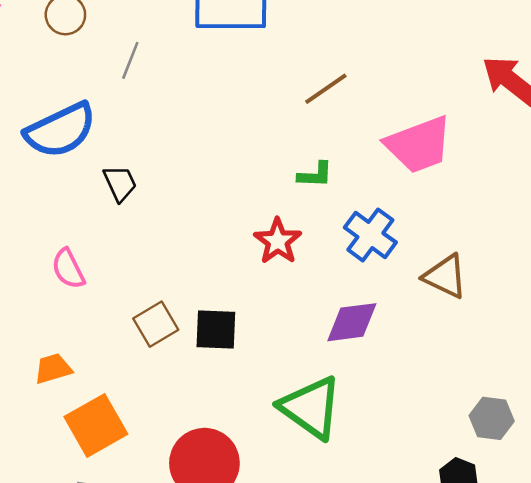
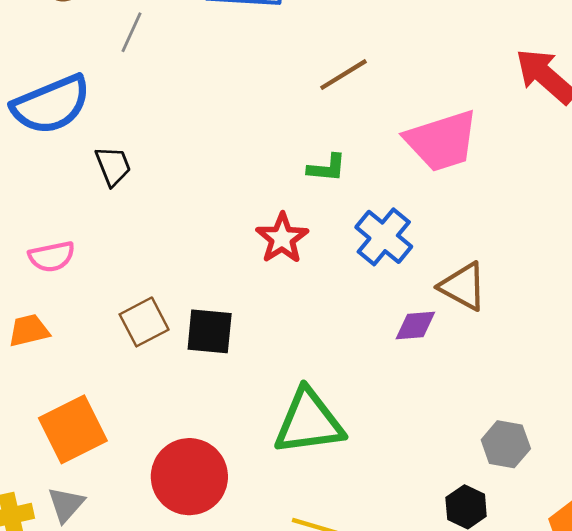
pink semicircle: (68, 269) -> (52, 257), turned -78
purple diamond: (352, 322) -> (415, 326), moved, size x0.7
orange trapezoid: (53, 369) -> (29, 330), moved
green triangle: (311, 408) -> (309, 422), turned -46

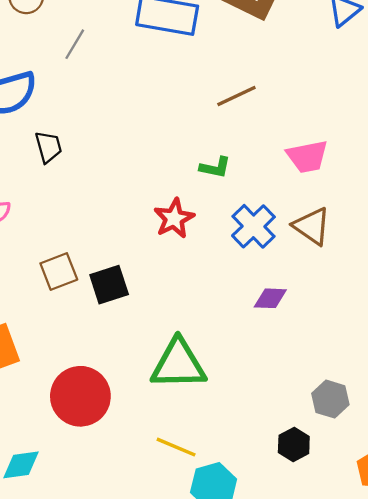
pink trapezoid: (442, 141) -> (307, 157), size x0.7
brown triangle: (463, 286) -> (312, 226), moved
black square: (210, 331) -> (109, 285), turned -30

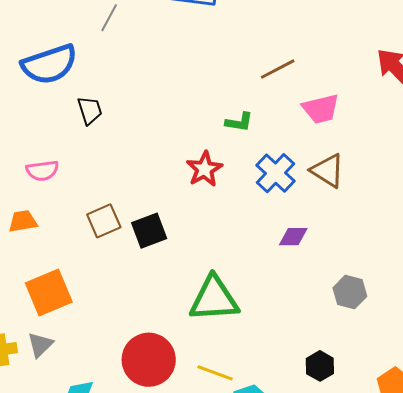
brown line: (236, 96) -> (278, 69), moved
red circle: (80, 396) -> (149, 360), moved
gray hexagon: (330, 399) -> (350, 292), moved

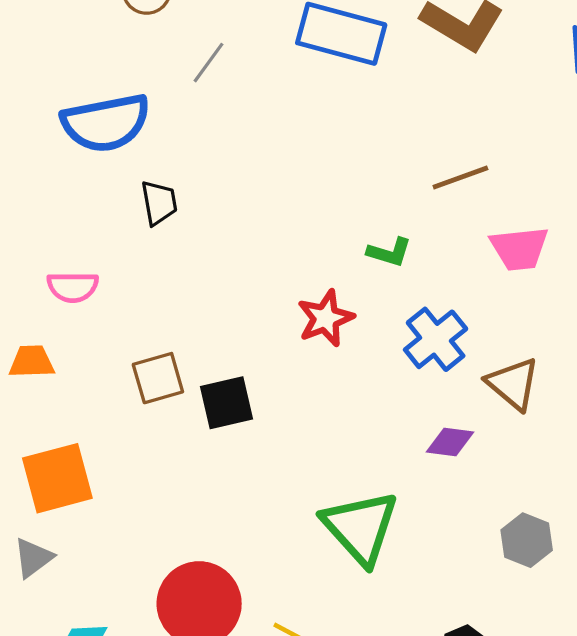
brown triangle: (327, 171) -> (513, 384), moved
green triangle: (214, 299) -> (360, 527), moved, turned 44

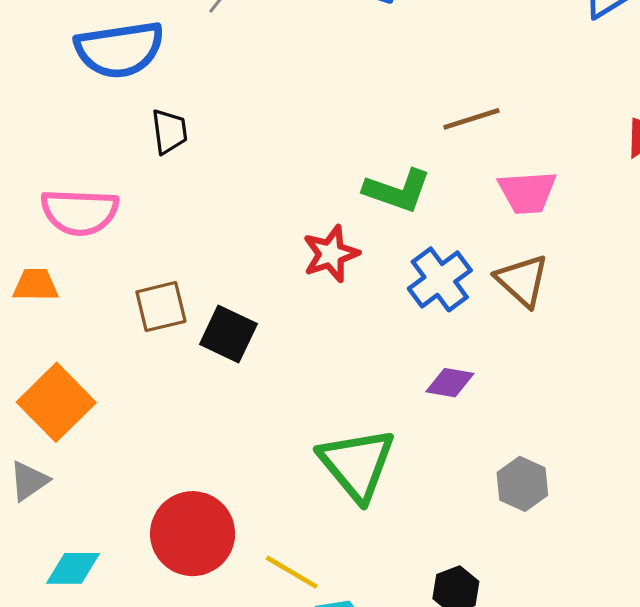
green L-shape: (389, 252) -> (397, 191), size x1.5
pink semicircle: (73, 287) -> (80, 212), size x1.5
brown triangle: (513, 384) -> (522, 280), moved
black square: (227, 403) -> (228, 334), turned 36
orange square: (57, 478) -> (56, 402), turned -32

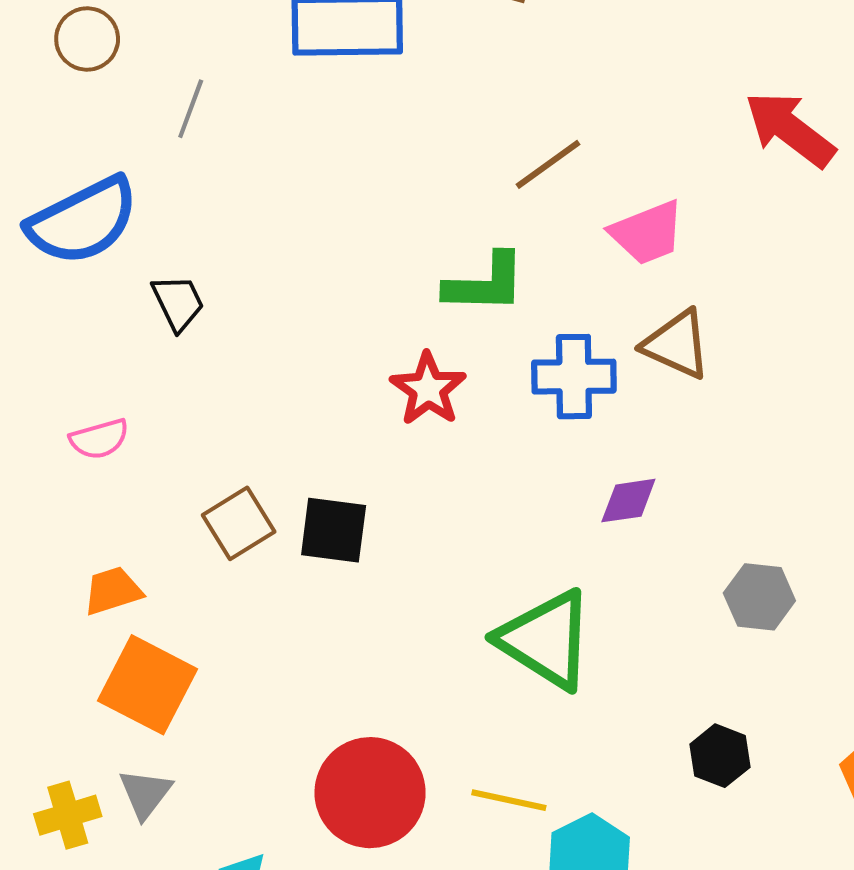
pink semicircle: (80, 212) -> (99, 439), size x0.6
blue cross: (440, 279) -> (574, 377), turned -36
orange trapezoid: (35, 285) -> (113, 591), moved

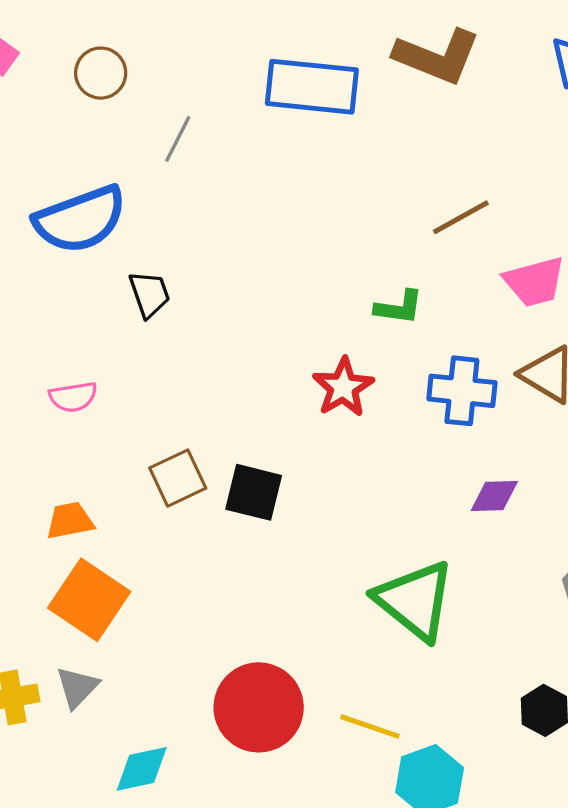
green L-shape: (485, 283) -> (399, 307), size x0.7

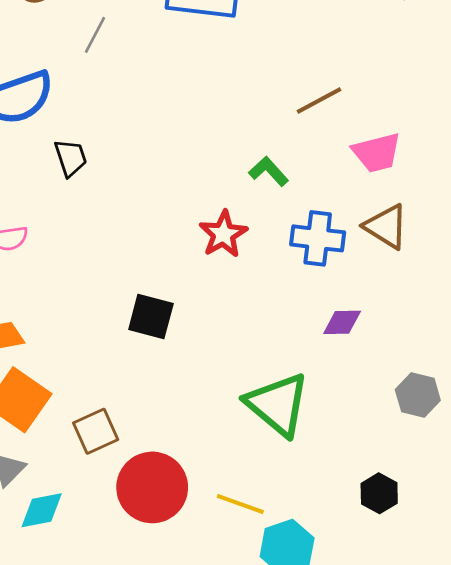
green L-shape: (399, 307) -> (269, 171), turned -141
brown square: (178, 478) -> (96, 431), moved
cyan diamond: (142, 769) -> (42, 510), moved

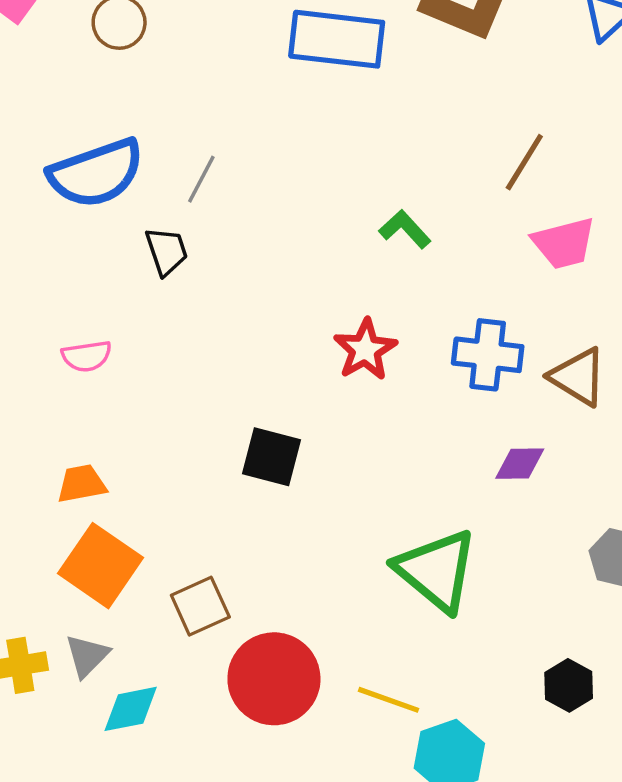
gray line: (95, 35) -> (201, 179), moved
brown line: (319, 100) -> (524, 162), moved, turned -30
green L-shape: (269, 171) -> (405, 229), moved
brown triangle: (386, 227) -> (578, 377), moved

